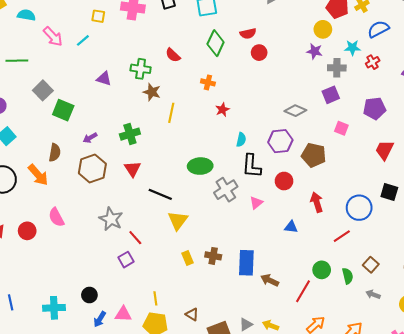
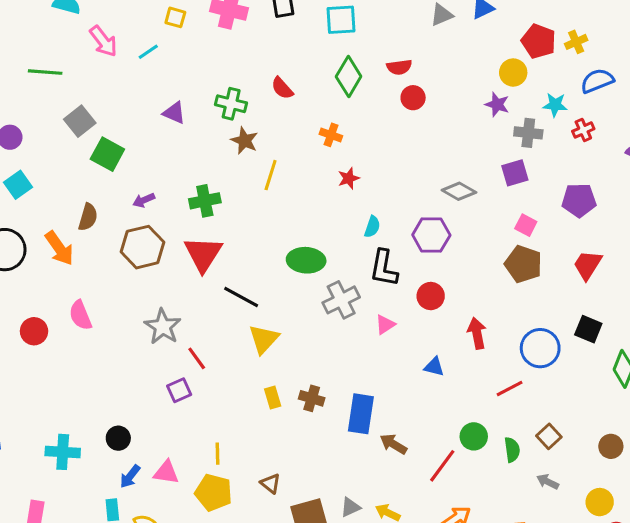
brown pentagon: (314, 155) -> (523, 264), moved
red triangle: (132, 169) -> (203, 254), size x1.5

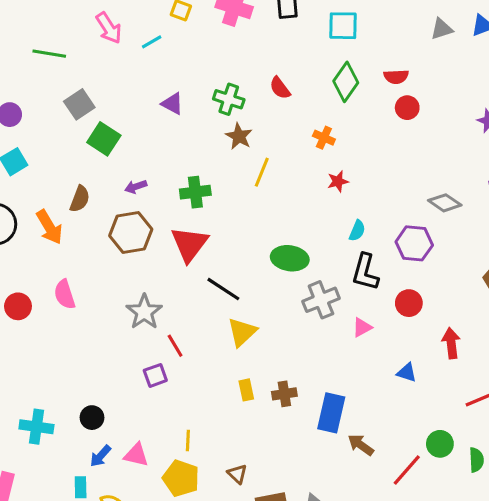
brown cross: (312, 398) -> (284, 394), turned -30

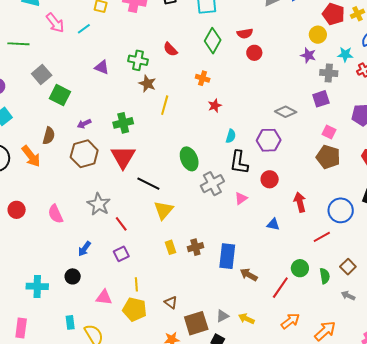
green ellipse: (290, 258) -> (189, 159), turned 65
pink semicircle: (65, 294) -> (55, 214), moved
purple square: (155, 375) -> (121, 254), moved
blue arrow: (100, 456) -> (84, 249), moved

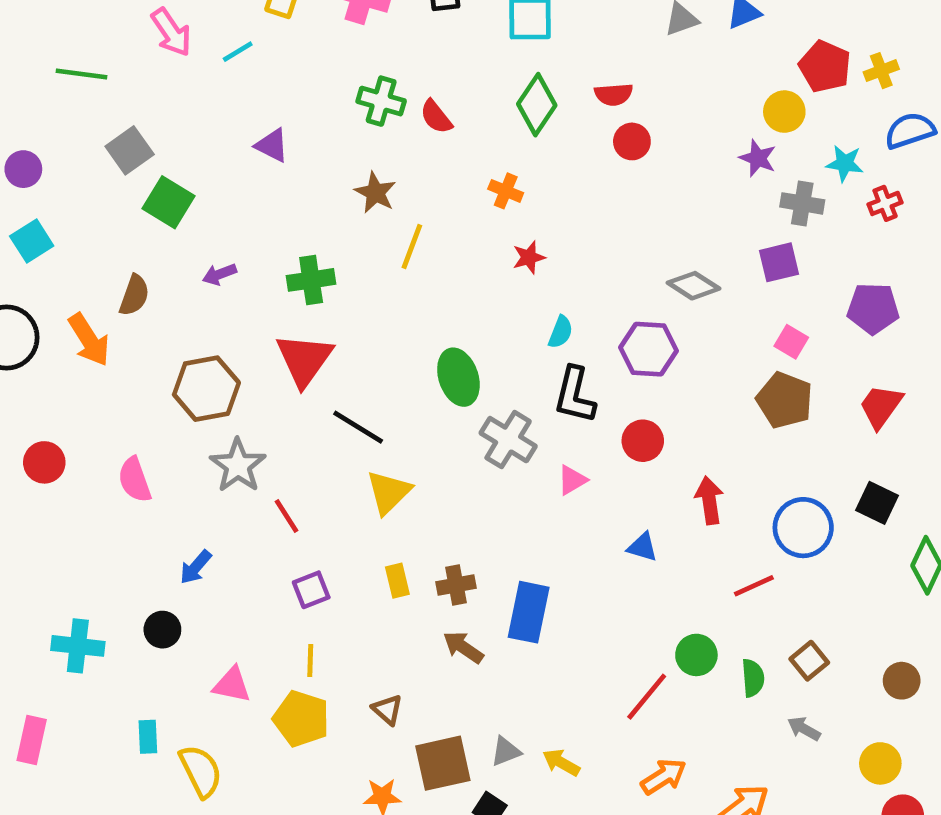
green cross: (138, 60) -> (381, 101), moved
brown hexagon: (84, 154) -> (206, 389), moved
gray cross: (212, 184) -> (508, 440), turned -35
purple square: (121, 254) -> (311, 590), moved
brown arrow: (249, 275) -> (463, 647), moved

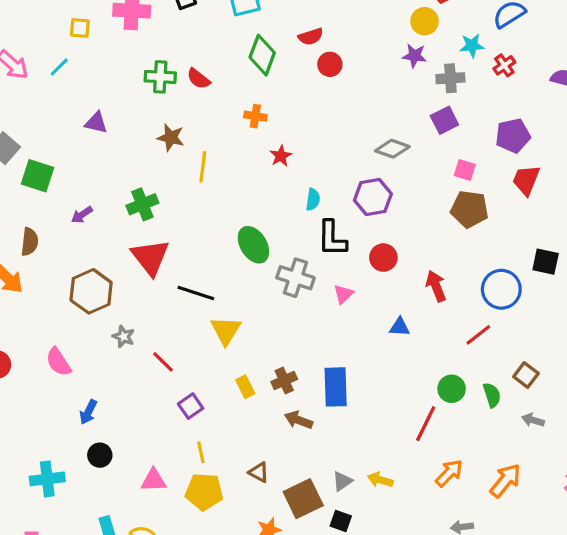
red trapezoid: (881, 406) -> (526, 180), moved
gray star: (238, 466) -> (124, 337), size x0.6
blue arrow: (196, 567) -> (88, 412), moved

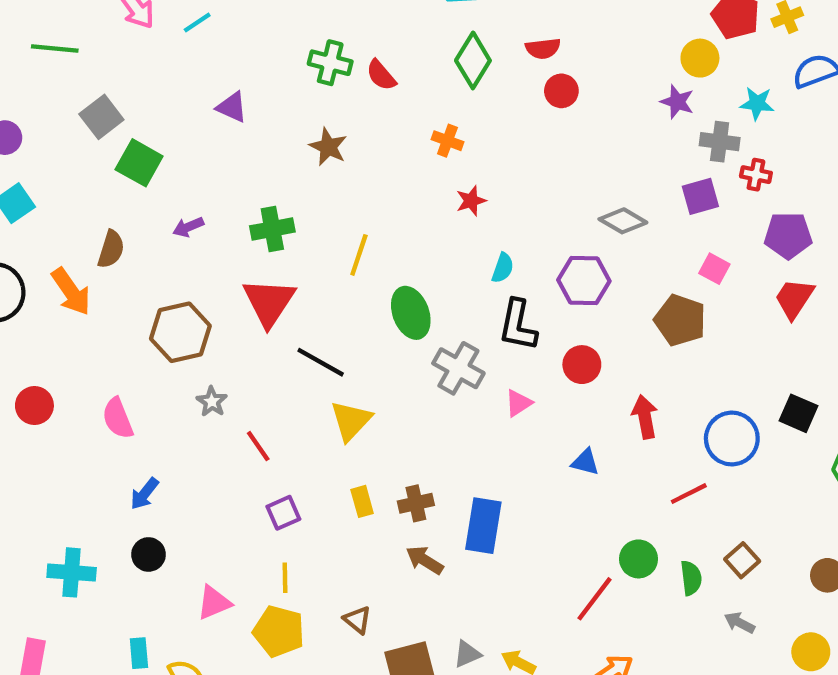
red cross: (504, 65) -> (756, 175), moved, turned 35
yellow line: (203, 167) -> (359, 255), moved
brown pentagon: (469, 209) -> (680, 320), moved
pink triangle: (154, 480) -> (214, 603), turned -32

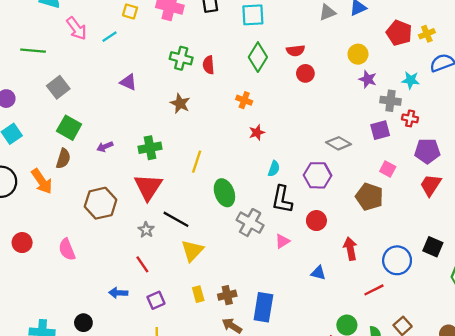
yellow circle: (700, 58) -> (358, 54), moved
red semicircle: (381, 75) -> (209, 65), turned 36
green square: (139, 163) -> (69, 128), moved
gray star: (212, 402) -> (146, 230), moved
blue arrow: (144, 494) -> (118, 293), moved, turned 54

